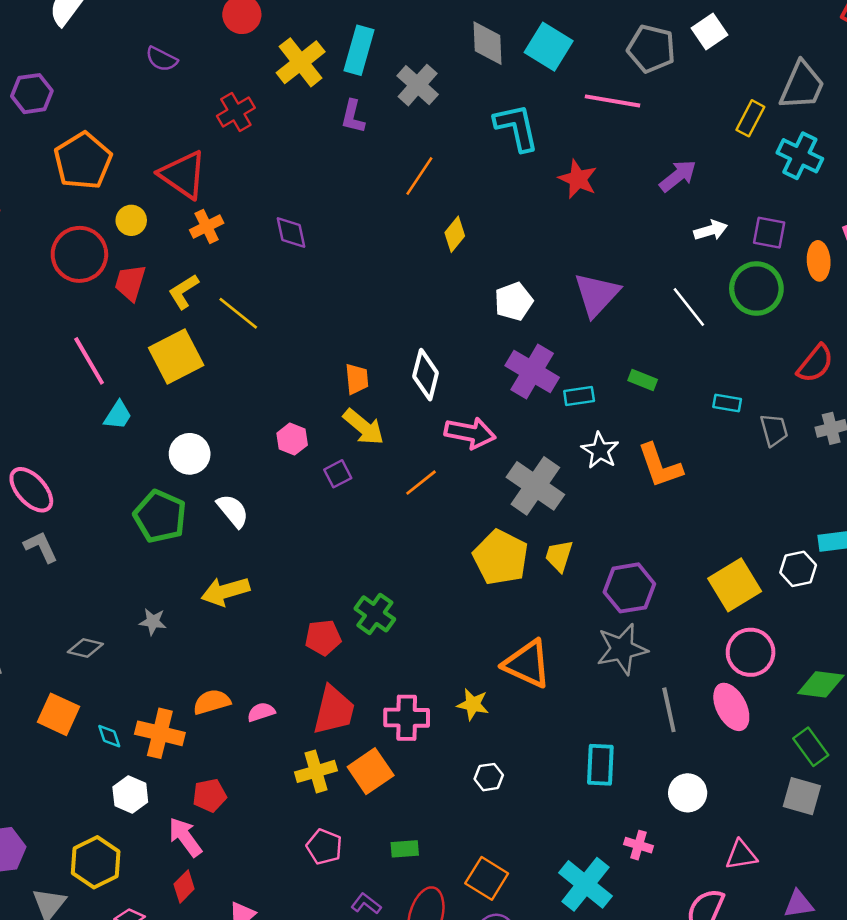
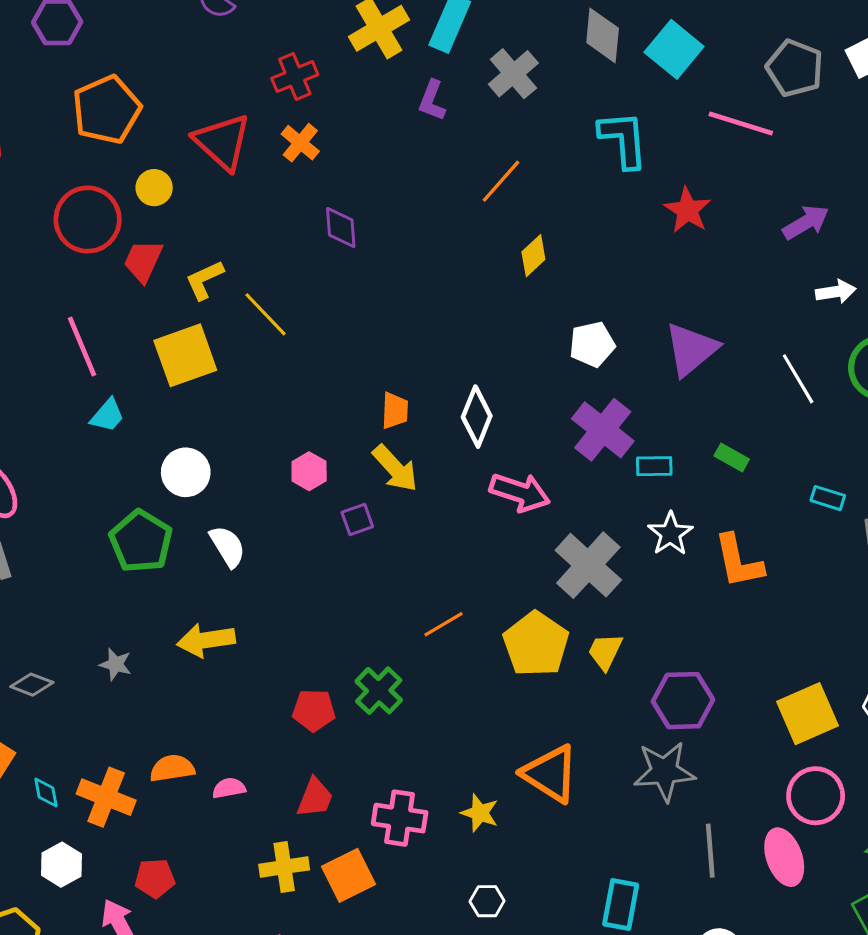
orange cross: (207, 226) -> (300, 143), moved, turned -32
orange line: (421, 483) -> (443, 624), moved
red trapezoid: (334, 710) -> (315, 798), size x0.7

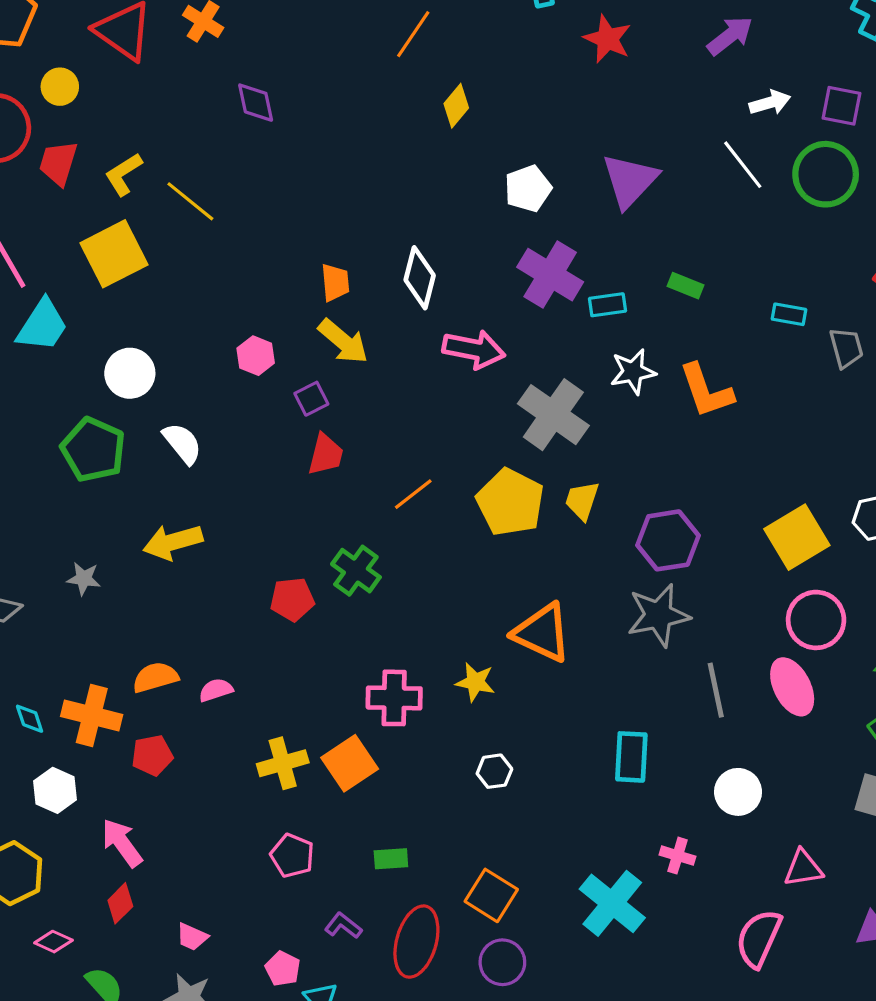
white line: (798, 379) -> (743, 165), moved
cyan trapezoid: (107, 415) -> (42, 325), size x1.5
white star: (670, 534) -> (633, 372), turned 30
red trapezoid: (315, 798) -> (326, 454), moved
red pentagon: (155, 878) -> (152, 755), moved

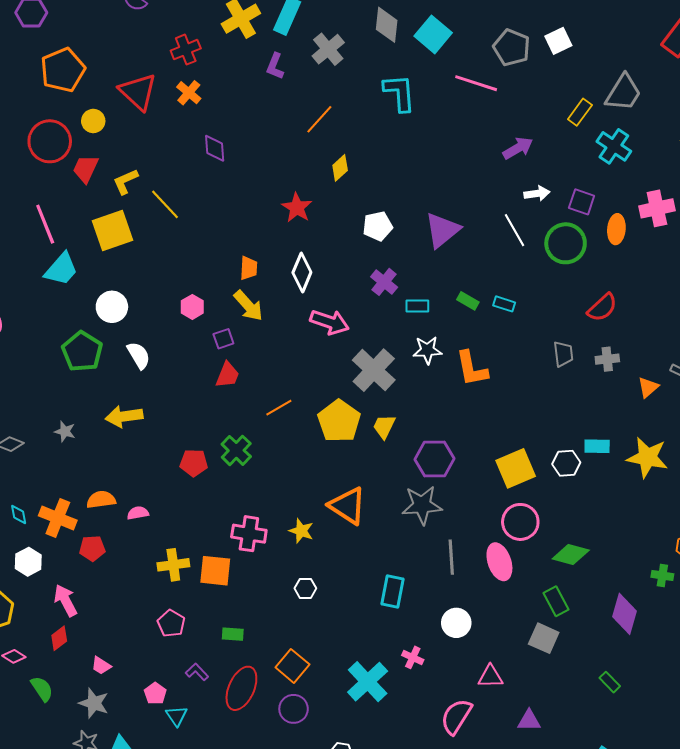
red star: (607, 39) -> (297, 208), moved
purple cross: (550, 275) -> (384, 282), size x0.7
cyan rectangle: (789, 314) -> (504, 304), moved
orange square: (350, 763) -> (215, 571), turned 32

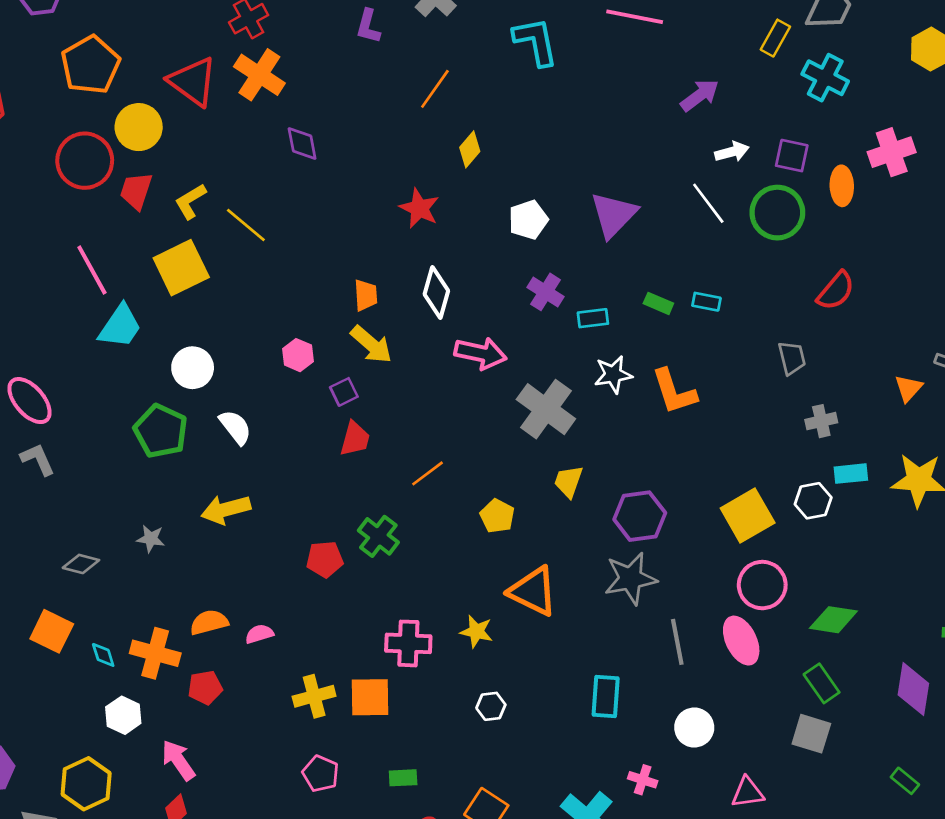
orange cross: (189, 93) -> (259, 75), size x1.5
yellow circle: (93, 121) -> (139, 127), size x1.5
gray cross: (607, 359) -> (821, 421), moved
yellow pentagon: (339, 421) -> (497, 516), moved, size x0.6

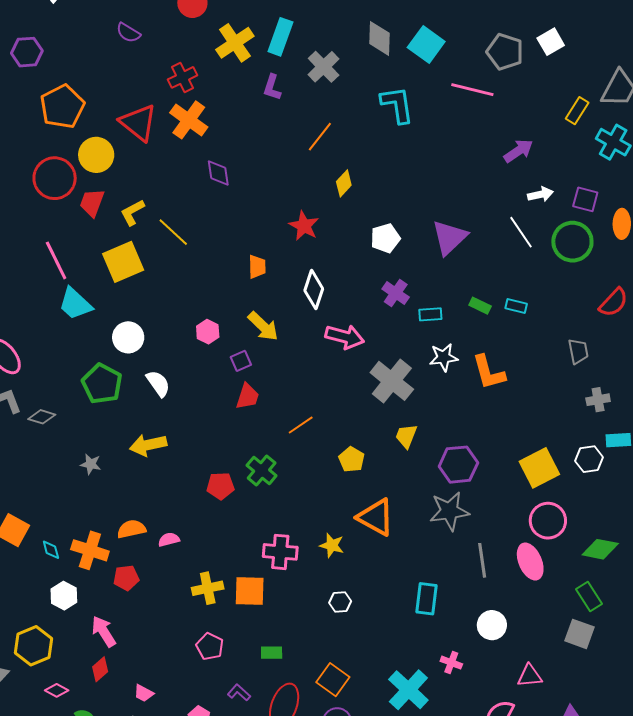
orange trapezoid: (366, 295) -> (257, 267), moved
cyan trapezoid: (120, 326) -> (75, 304), turned 96
gray diamond: (81, 564) -> (42, 417), moved

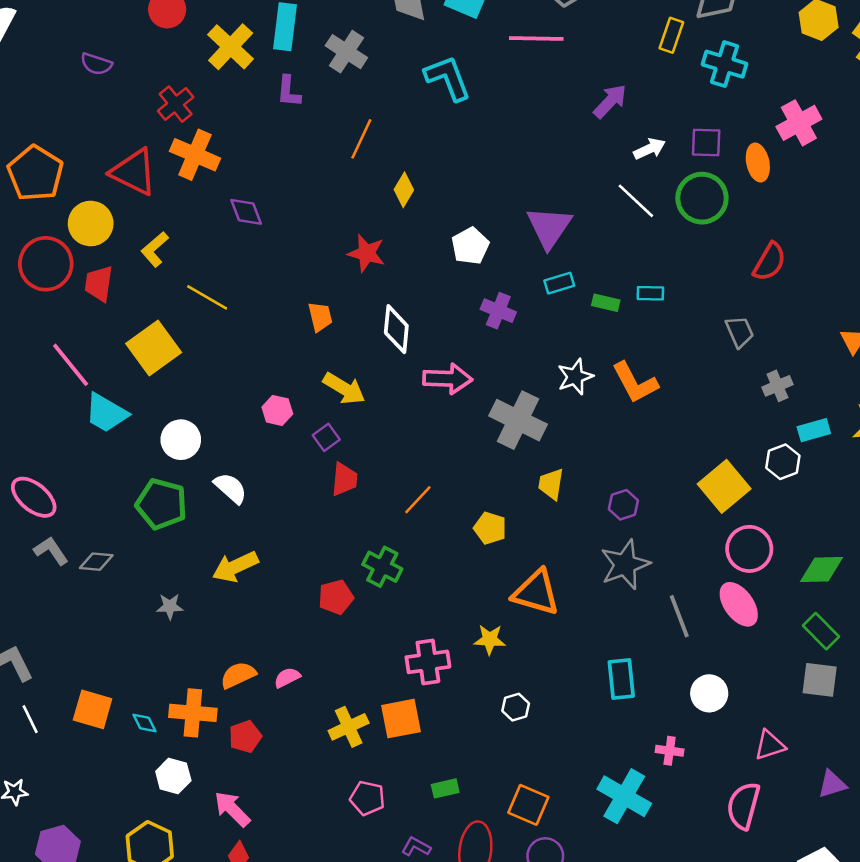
yellow L-shape: (132, 212) -> (155, 249), moved
cyan rectangle: (430, 314) -> (559, 283), moved
purple hexagon: (458, 465) -> (623, 505), size x0.6

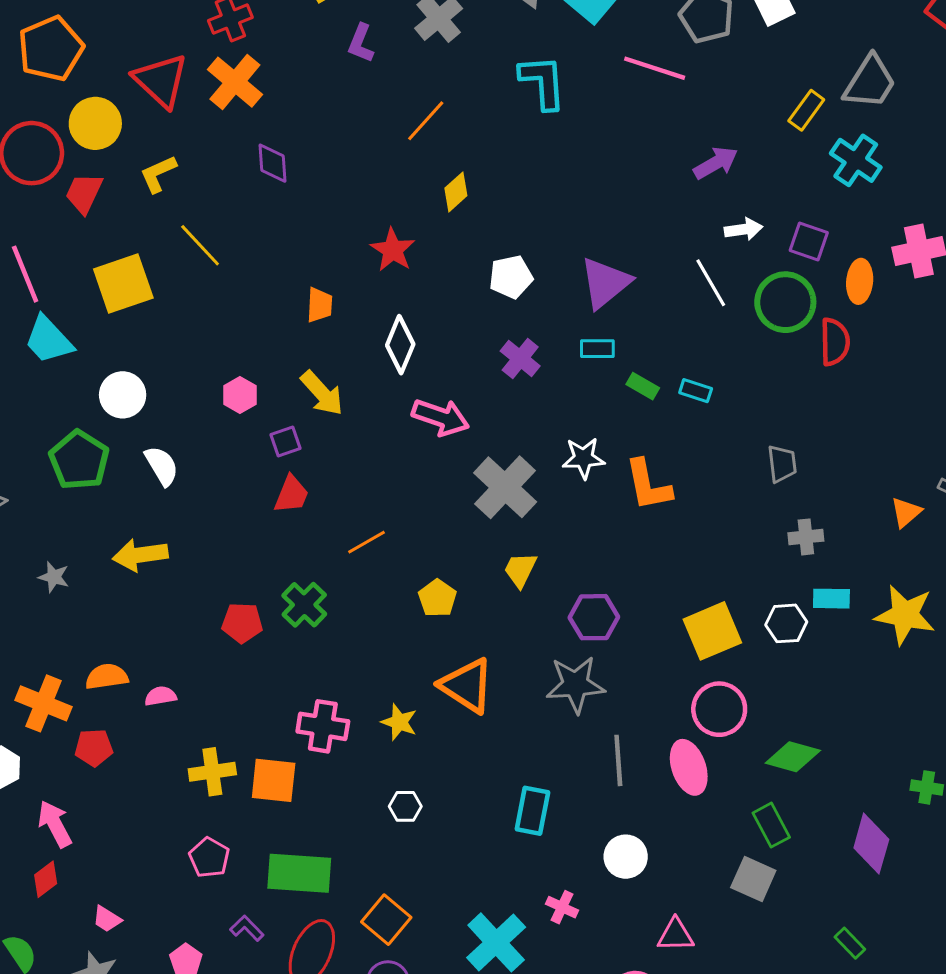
red semicircle: (770, 262) -> (835, 342), moved, turned -48
purple hexagon: (623, 505) -> (594, 617), size x1.4
green rectangle: (445, 788) -> (299, 873), size x2.0

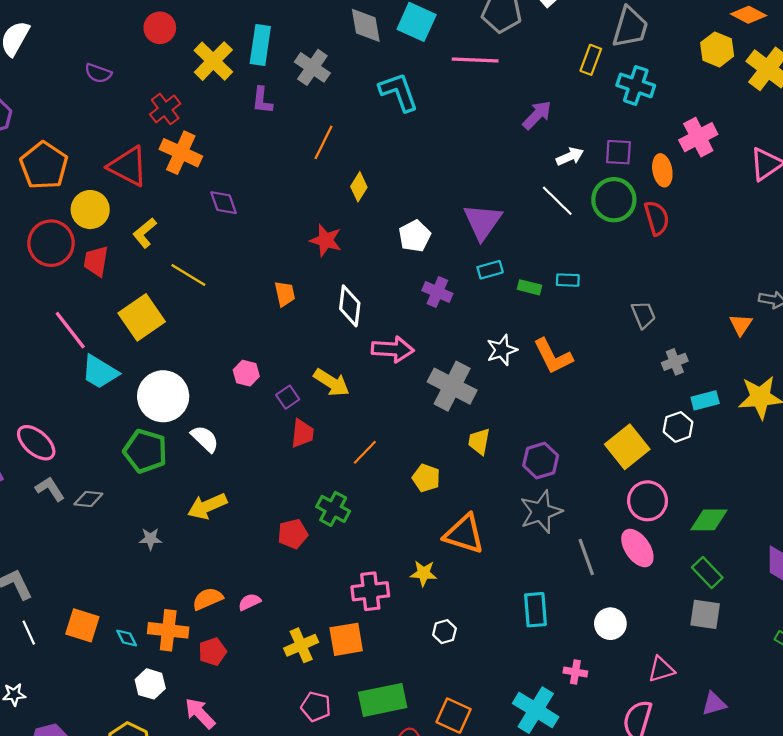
yellow arrow: (322, 393) -> (332, 383), moved
white circle: (123, 395) -> (163, 396), size x1.5

